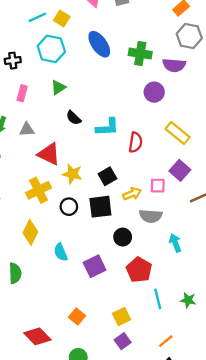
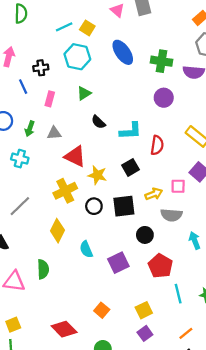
purple circle: (154, 92) -> (164, 98), moved
black square: (107, 176) -> (130, 167), moved

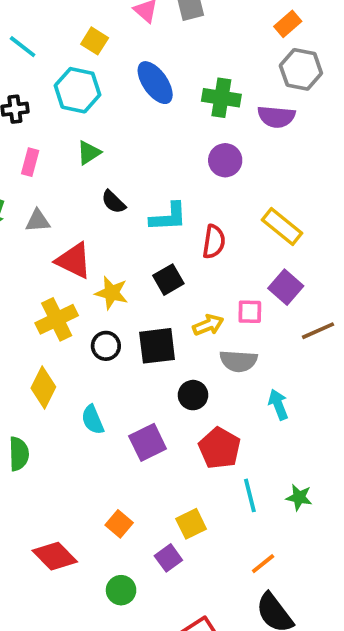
cyan line: (64, 27) -> (23, 47), moved, turned 63
purple square: (145, 333) -> (168, 558), moved

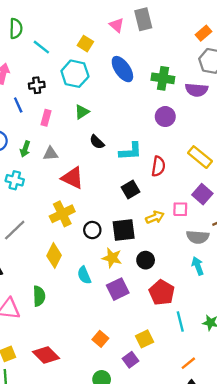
yellow star: (112, 293) -> (112, 258), moved
gray semicircle: (238, 361) -> (198, 237), moved
red diamond: (55, 556) -> (46, 355), moved

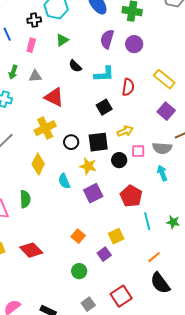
black cross: (37, 85) -> (34, 20), moved
purple semicircle: (197, 90) -> (107, 39), moved, turned 102
pink square: (180, 209) -> (138, 151), moved
black circle: (146, 260) -> (119, 160), moved

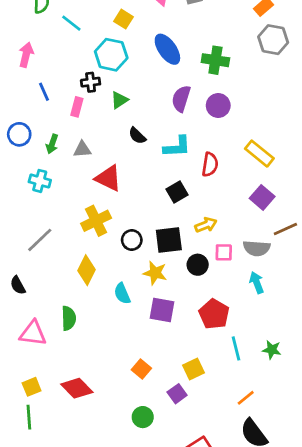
black cross: (34, 20) -> (91, 82), moved
purple square: (93, 193) -> (162, 310), turned 36

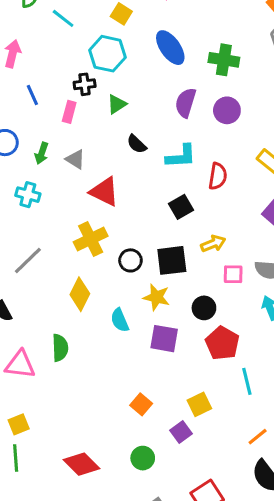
gray triangle: (82, 149) -> (75, 159), turned 36
black circle: (198, 265) -> (204, 308), moved
red diamond: (77, 388) -> (81, 464), moved

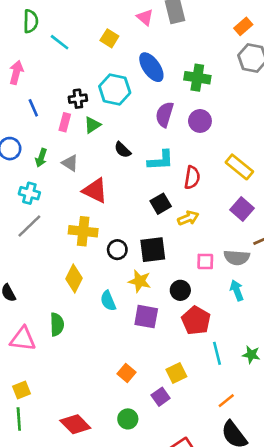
cyan hexagon: (107, 54) -> (115, 89), moved
green triangle: (117, 104) -> (92, 125), moved
yellow cross: (91, 239) -> (83, 231), turned 32
yellow arrow: (213, 244) -> (188, 218), moved
gray line: (28, 260) -> (29, 226), moved

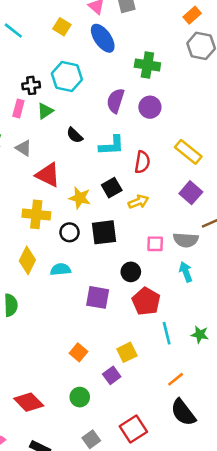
blue ellipse: (151, 67) -> (103, 38), moved
yellow star: (140, 281) -> (80, 198), moved
cyan semicircle: (108, 301) -> (61, 269), moved, turned 108

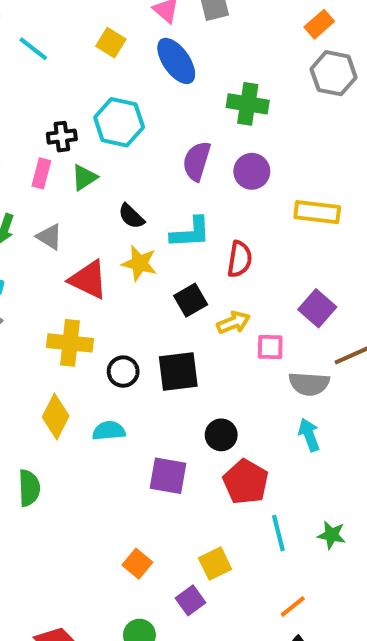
yellow rectangle: (188, 152) -> (317, 212), moved, turned -32
yellow star: (80, 198) -> (139, 263), moved
pink square: (155, 244) -> (270, 347), moved

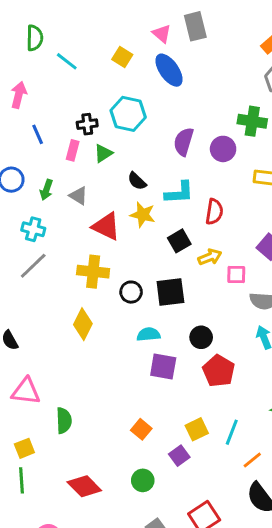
green cross: (248, 104) -> (252, 121), moved
cyan semicircle: (109, 431) -> (149, 334), moved
green semicircle: (29, 488) -> (64, 421), moved
cyan line: (278, 533) -> (232, 432), moved, turned 35

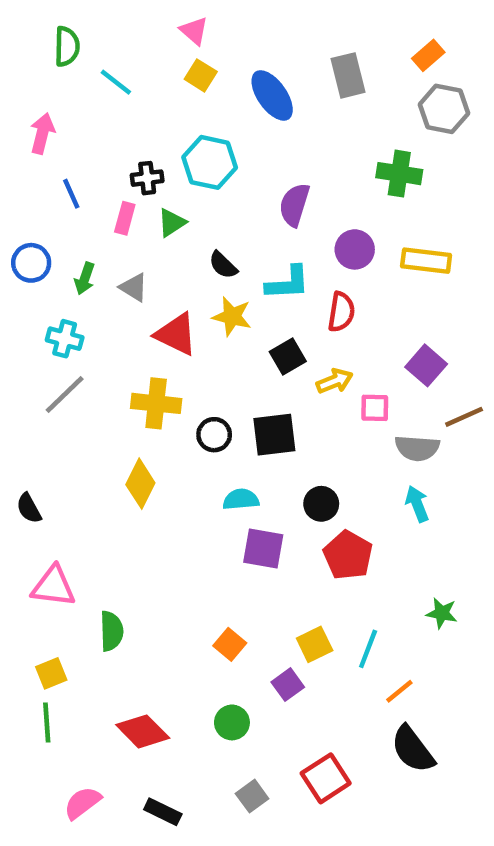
gray rectangle: (195, 26) -> (348, 75), moved
pink triangle: (162, 34) -> (194, 31), moved
purple circle: (223, 149) -> (355, 249), moved

